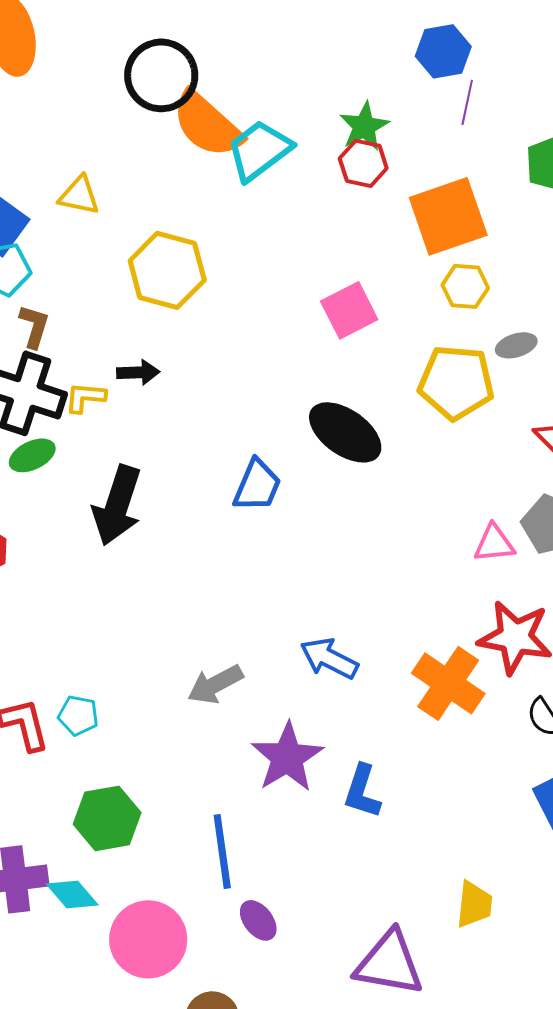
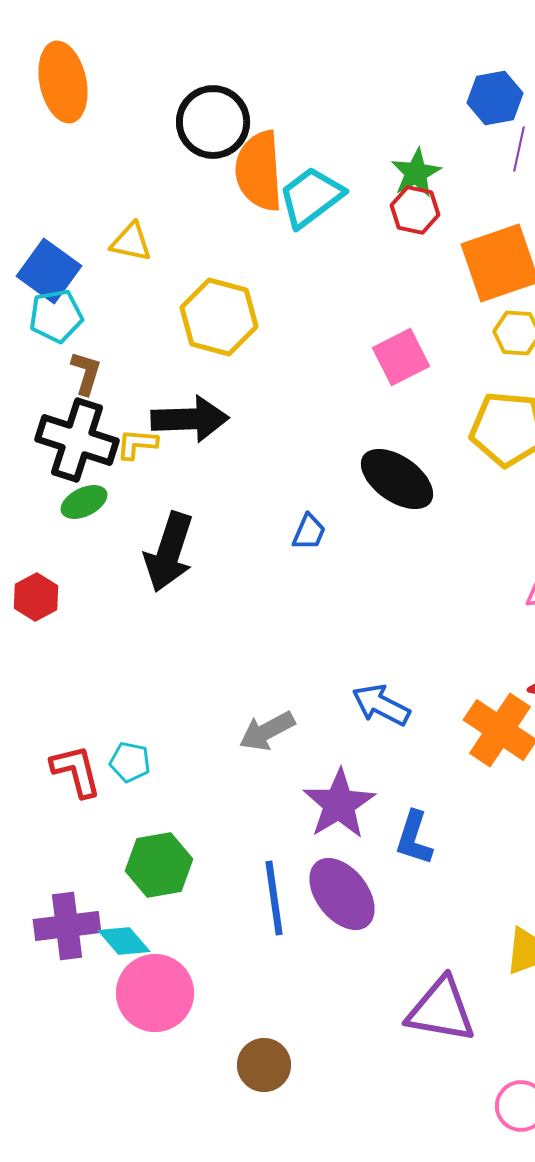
orange semicircle: (207, 124) -> (259, 171), turned 44
black arrow: (138, 372) -> (190, 419), size x1.8
blue trapezoid: (257, 485) -> (309, 532), size x0.7
purple ellipse: (258, 920) -> (342, 894), moved, size x1.8
pink circle: (148, 939) -> (155, 993), moved

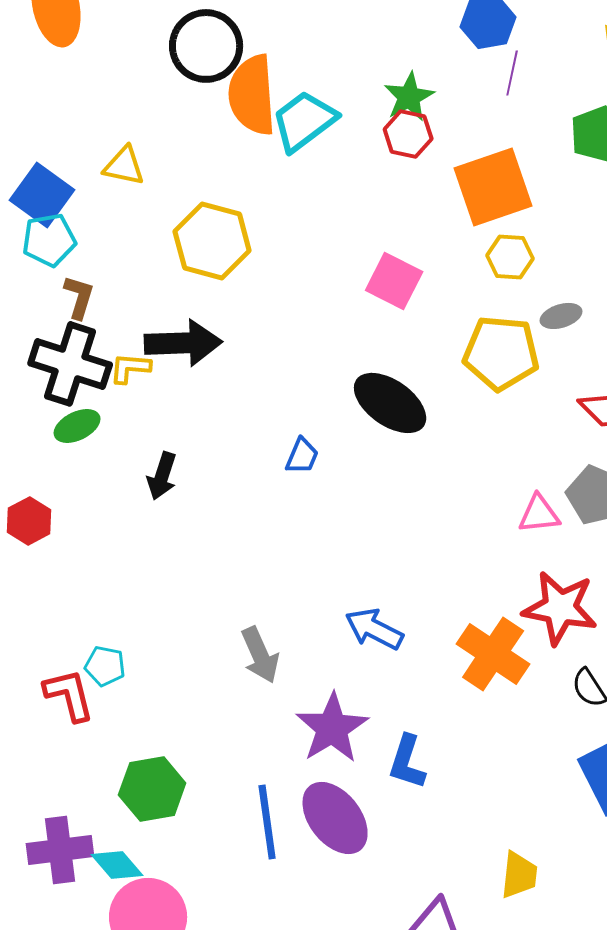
pink square: (401, 357) -> (394, 281), turned -36
black arrow: (169, 552) -> (162, 476), size x0.6
gray arrow: (267, 731) -> (260, 655), turned -86
cyan pentagon: (130, 762) -> (105, 666), moved

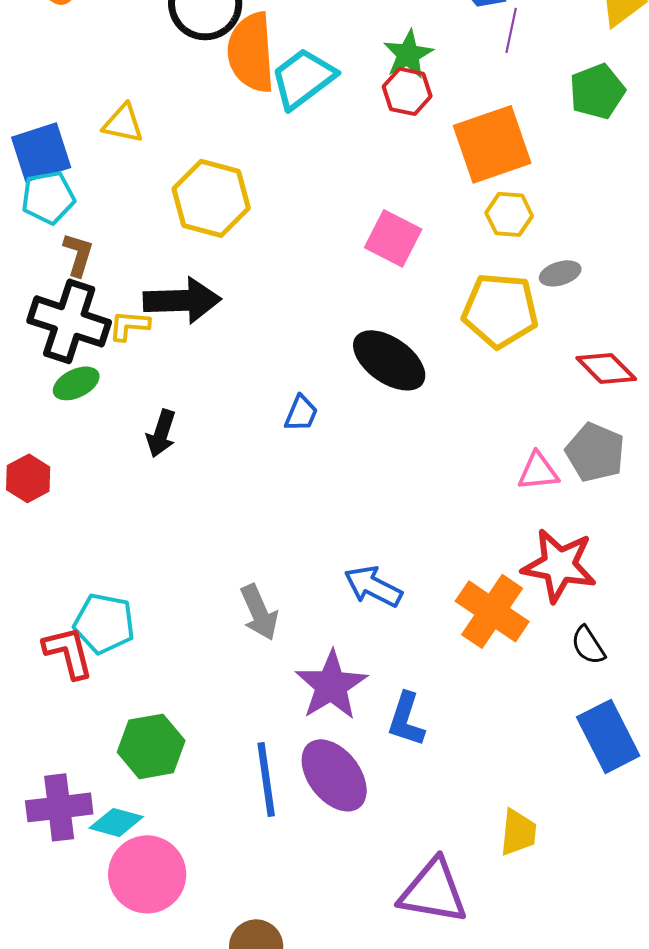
blue square: (42, 195) -> (41, 152), turned 36
cyan pentagon: (105, 666) -> (104, 623), size x1.5
cyan diamond: (117, 865) -> (116, 822), turned -34

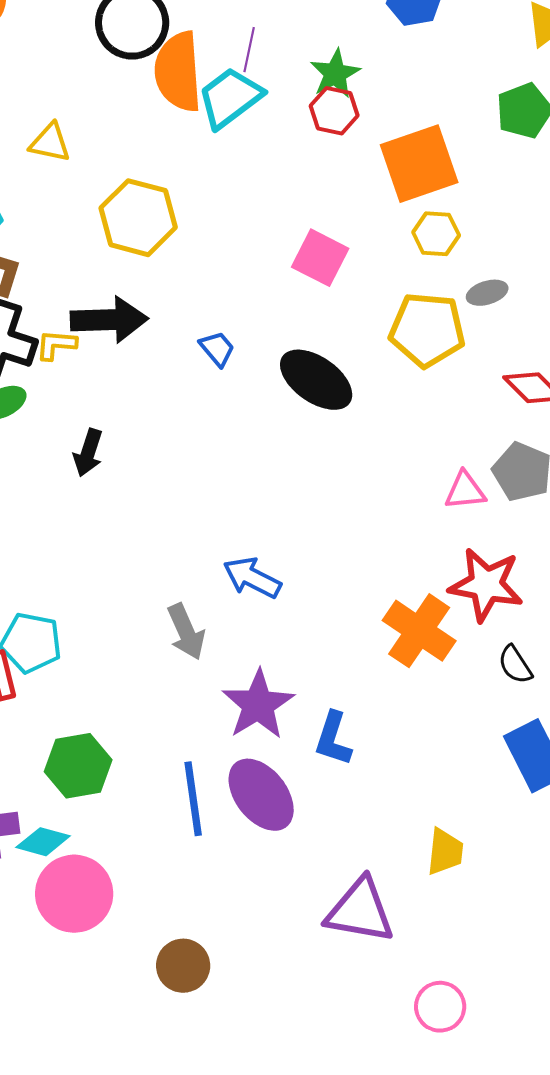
purple line: (511, 30) -> (249, 50), moved
blue trapezoid: (301, 413) -> (217, 349), moved, turned -63
blue arrow: (373, 586) -> (252, 578), moved

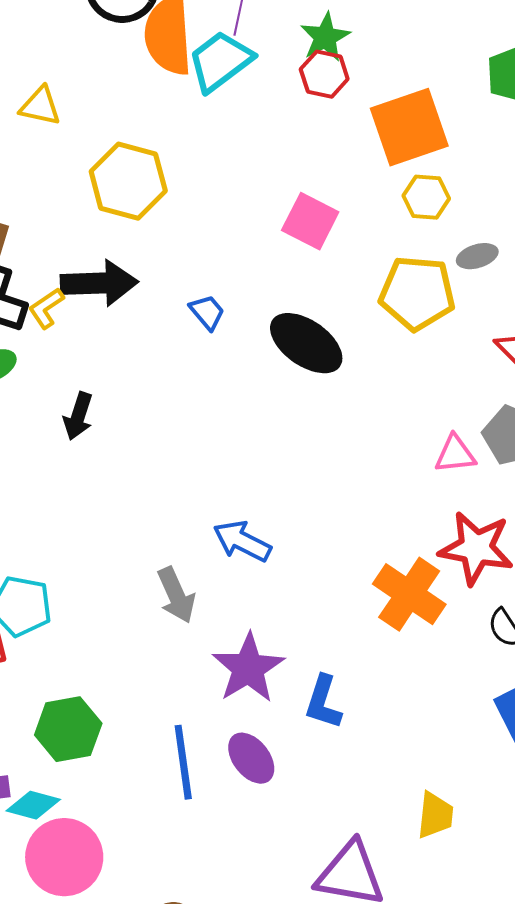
yellow L-shape: (56, 345) -> (46, 308), turned -39
purple ellipse: (261, 795) -> (251, 758), size x0.7

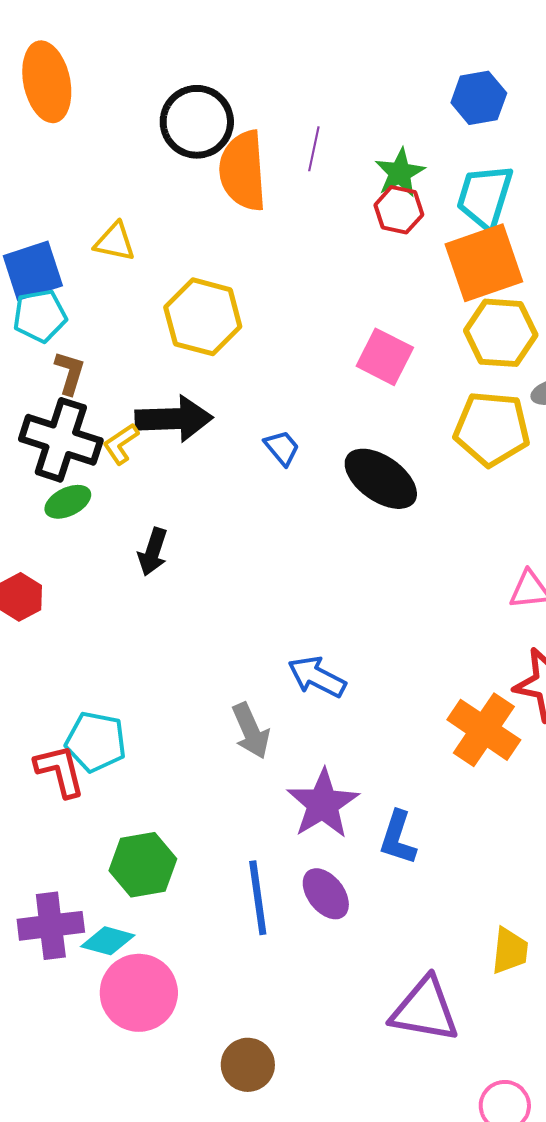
cyan trapezoid: (220, 61) -> (485, 197), moved, turned -36
yellow hexagon: (426, 197) -> (501, 333), size x1.5

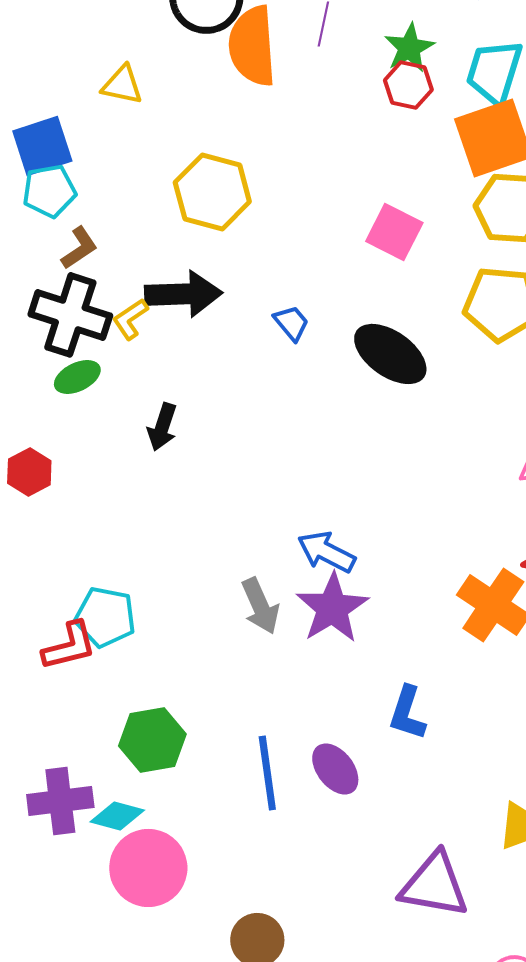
yellow triangle: (115, 242) -> (122, 85), moved
brown L-shape: (70, 373) -> (79, 248), turned 39
red L-shape: (60, 771) -> (69, 646), turned 90
purple star: (323, 804) -> (332, 608), moved

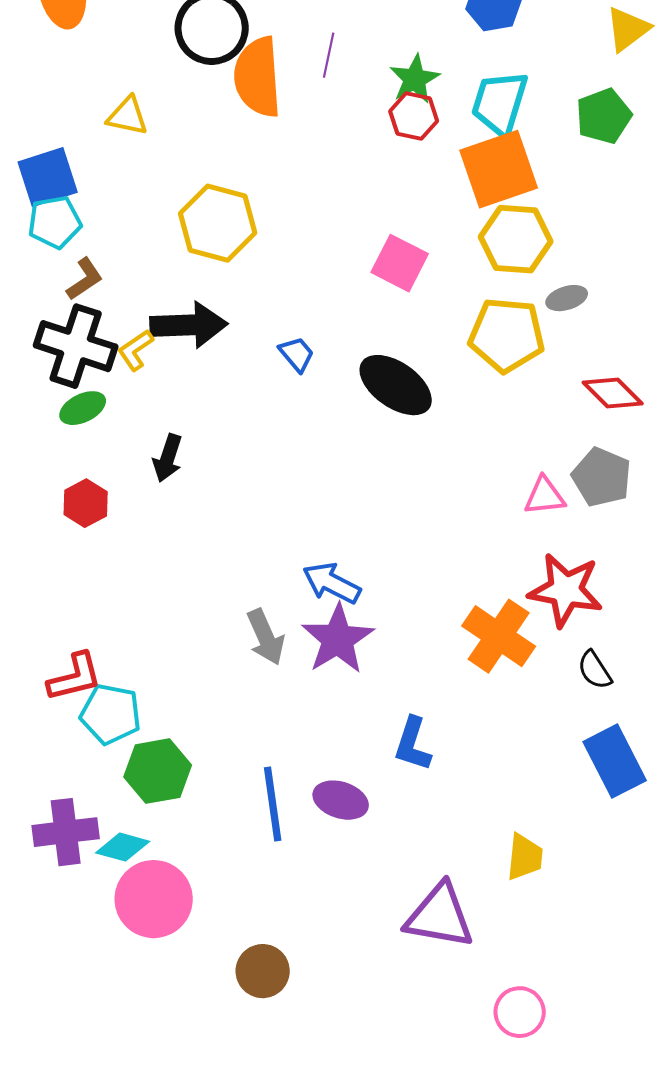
red hexagon: (29, 472) -> (86, 503), moved
cyan pentagon: (105, 617) -> (111, 714), moved
purple ellipse: (335, 769) -> (341, 800), turned -34

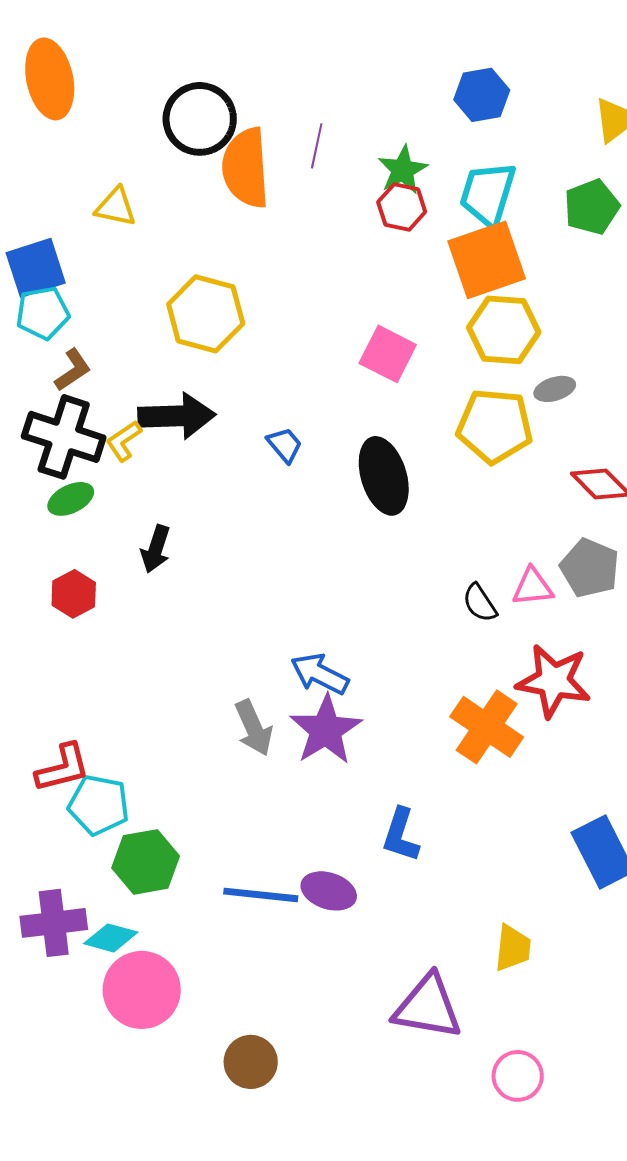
black ellipse: (396, 385) -> (384, 476), turned 38
black semicircle: (595, 670) -> (480, 603), moved
blue line: (273, 804) -> (261, 895), turned -76
pink circle: (520, 1012) -> (518, 1076), moved

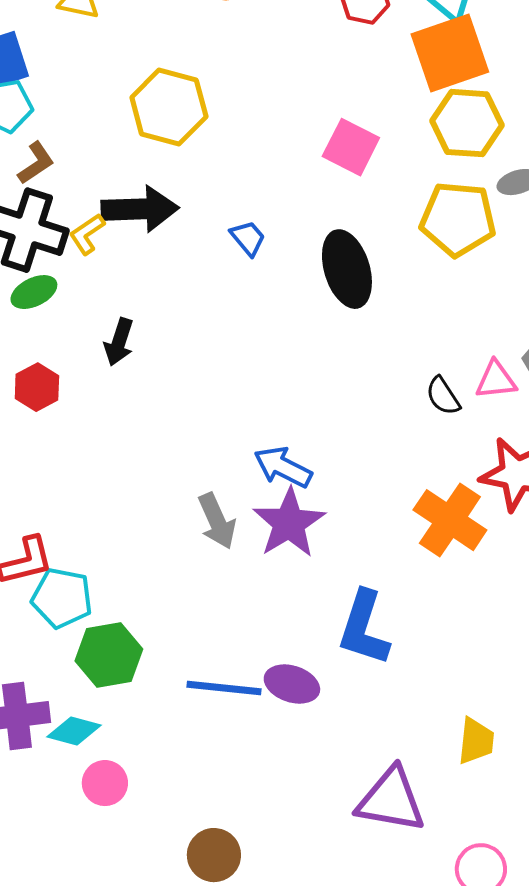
blue L-shape: (401, 835) -> (364, 628), size x1.4
pink circle: (142, 990) -> (105, 783), size x0.6

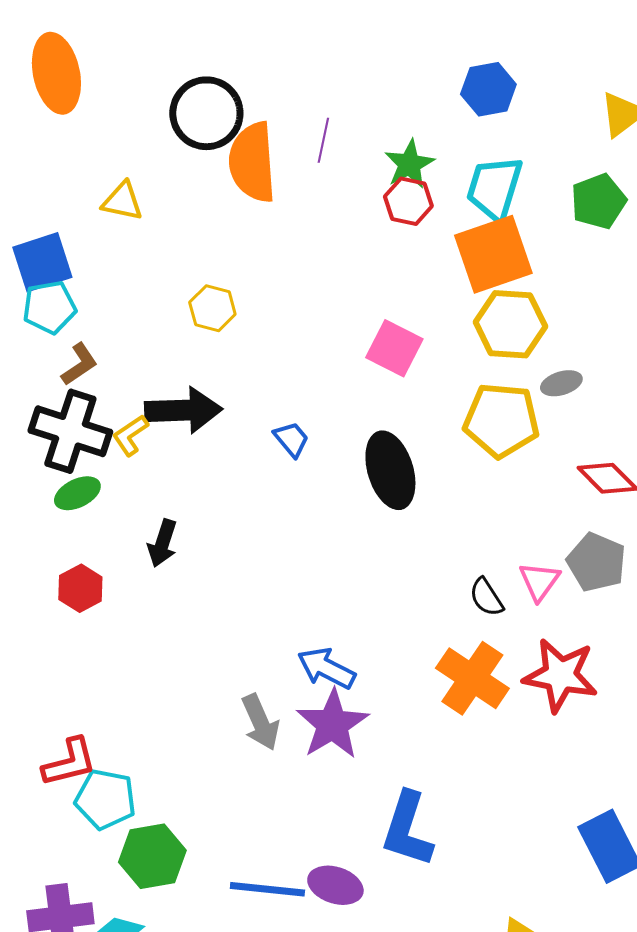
yellow hexagon: (169, 107) -> (212, 308), size x0.6
pink triangle: (496, 380) -> (539, 581), turned -48
orange cross: (450, 520) -> (472, 678), moved

